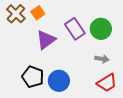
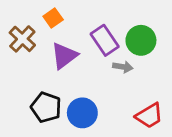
brown cross: (16, 14) -> (22, 39), moved
gray arrow: (102, 59) -> (123, 67), moved

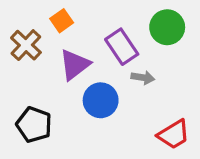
green circle: (141, 40) -> (167, 27), moved
black pentagon: (46, 107) -> (34, 125), moved
blue circle: (82, 113) -> (101, 100), moved

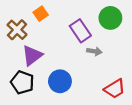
purple triangle: (75, 65) -> (32, 56), moved
blue circle: (101, 100) -> (60, 81), moved

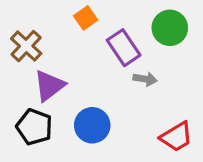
orange square: (41, 14) -> (86, 18), moved

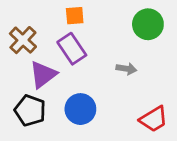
orange square: (86, 18) -> (75, 16), turned 30
purple rectangle: (124, 48) -> (72, 49), moved

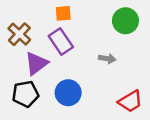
black pentagon: (30, 110) -> (25, 94), turned -30

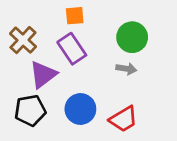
green circle: (125, 21) -> (132, 37), moved
red trapezoid: (130, 101) -> (124, 119), moved

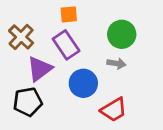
blue circle: (80, 109) -> (83, 83), moved

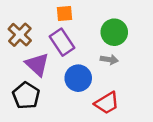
purple triangle: (40, 69) -> (37, 64), turned -40
black pentagon: (28, 102) -> (26, 96), turned -30

